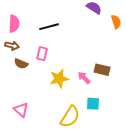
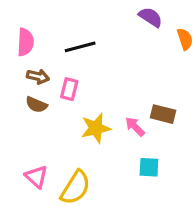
brown arrow: (12, 46) -> (38, 77), moved
yellow semicircle: (70, 117) -> (75, 188), moved

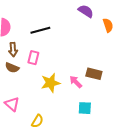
brown arrow: (38, 77) -> (13, 49), turned 72
pink triangle: (36, 177) -> (12, 104), moved
yellow semicircle: (75, 188) -> (37, 121), size x0.6

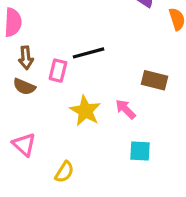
black line: (40, 30) -> (89, 53), moved
brown rectangle: (94, 74) -> (154, 80), moved
yellow star: (50, 83) -> (85, 111), turned -30

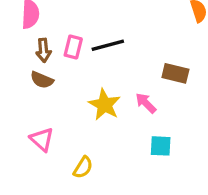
pink rectangle: (58, 71) -> (73, 47), moved

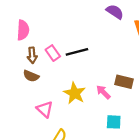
pink rectangle: (73, 47) -> (53, 53), turned -49
brown rectangle: (175, 73) -> (124, 82), moved
pink triangle: (42, 139) -> (45, 109), moved

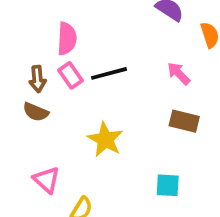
pink semicircle: (23, 30) -> (67, 39), moved
pink arrow: (103, 92) -> (179, 73), moved
pink triangle: (45, 109) -> (47, 180), moved

